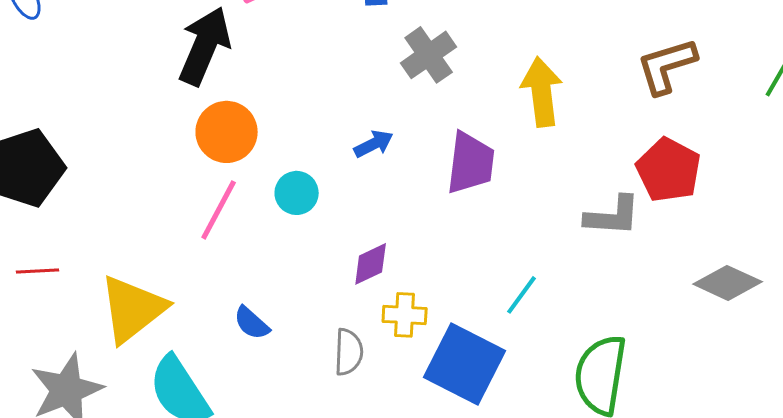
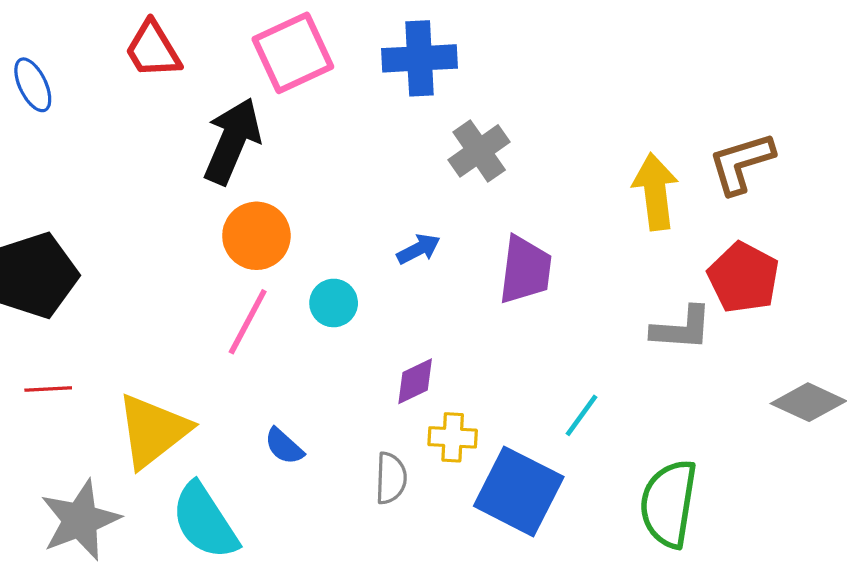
yellow arrow: (542, 92) -> (655, 192), moved

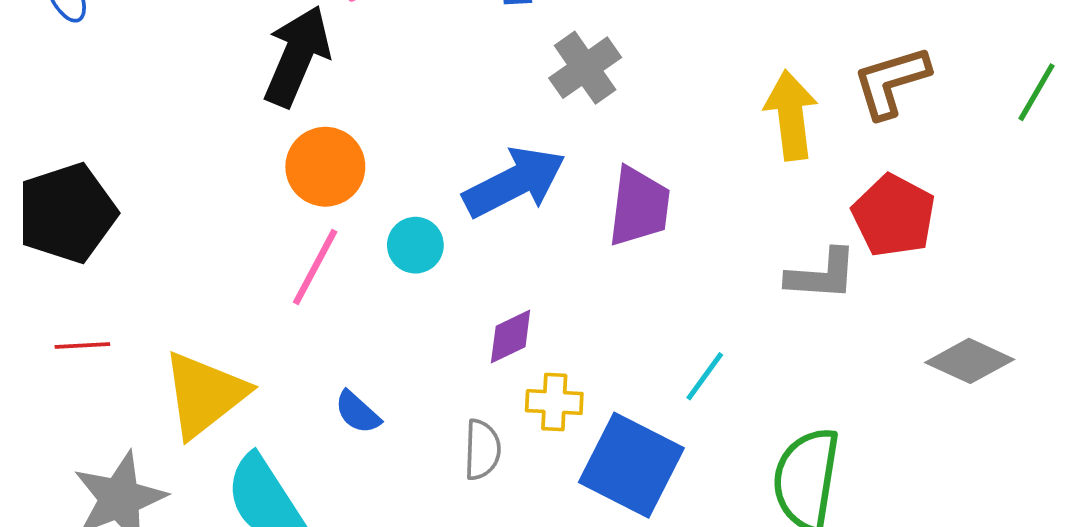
blue arrow: (418, 249) -> (514, 182), size x2.0

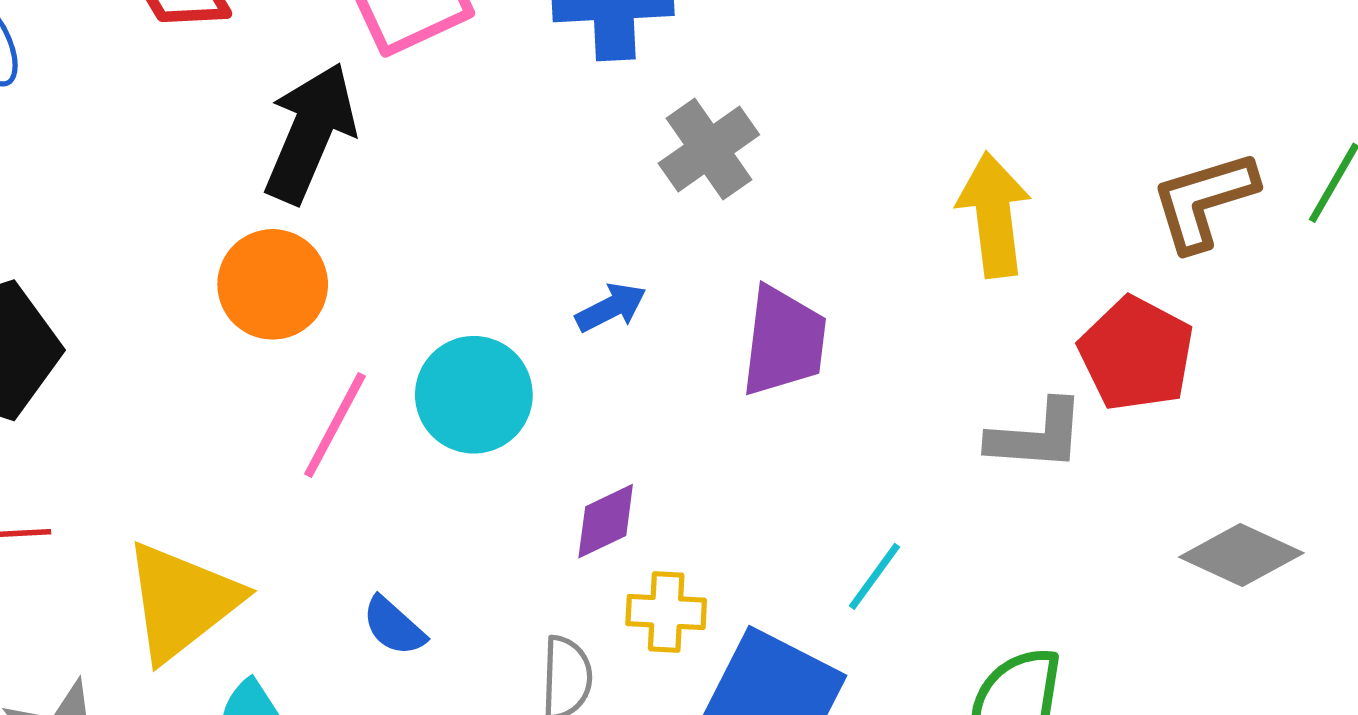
brown L-shape: (891, 82) -> (1204, 201), moved
orange circle: (325, 167) -> (273, 284), moved
blue arrow: (514, 182) -> (611, 307), size x0.5
cyan circle: (415, 245) -> (474, 395), size x1.5

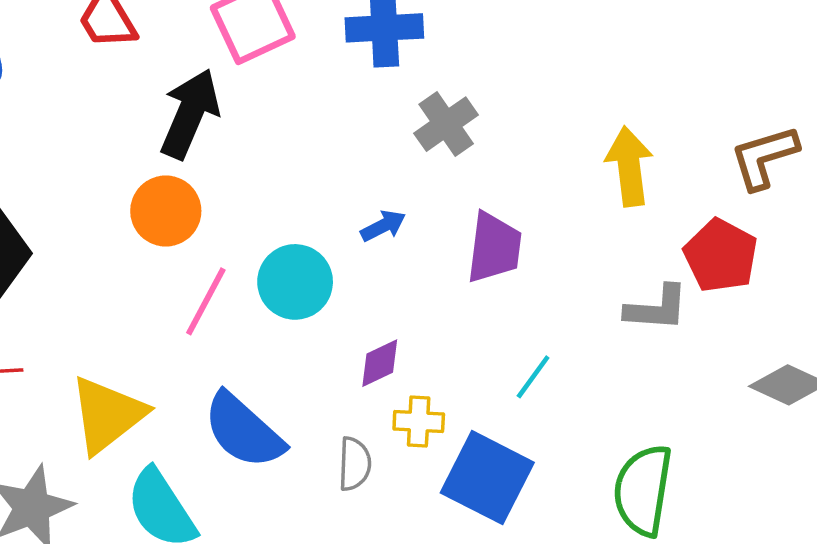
cyan line: (875, 576) -> (533, 377), moved
blue semicircle: (394, 626) -> (244, 431), size x2.0

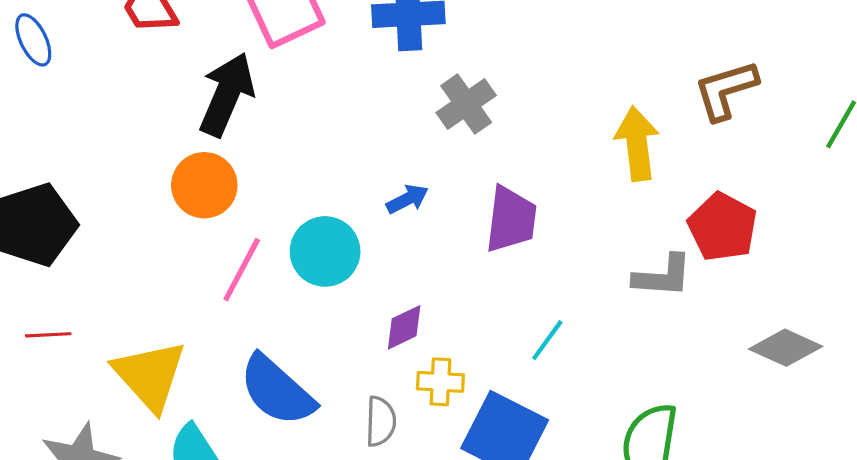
brown L-shape: (764, 157) -> (726, 90), moved
yellow triangle: (107, 415) -> (150, 375), turned -34

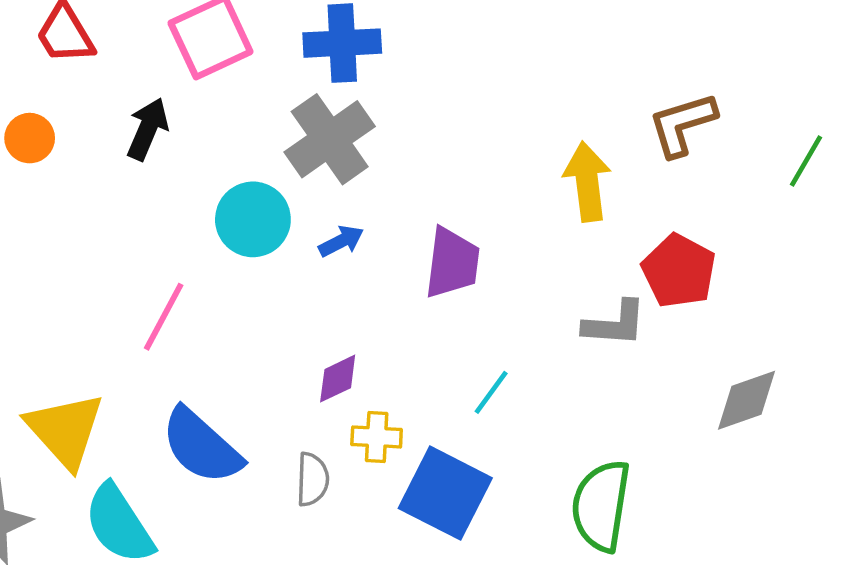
black arrow: (227, 94) -> (148, 129), size x0.7
gray cross: (466, 104) -> (330, 139), moved, size x1.4
orange circle: (204, 185) -> (30, 138), moved, size x0.7
cyan circle: (325, 251) -> (253, 219), moved
gray diamond: (786, 348) -> (746, 400), turned -44

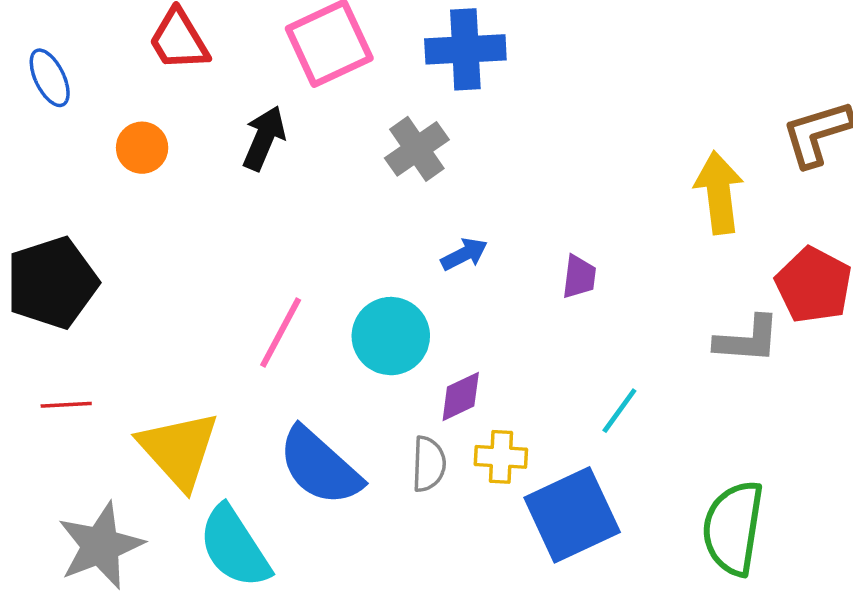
gray cross: (330, 139) -> (417, 149), moved, size x0.7
cyan circle: (253, 219) -> (391, 336), moved
purple trapezoid: (452, 263) -> (579, 277), size x0.6
gray semicircle: (312, 479) -> (429, 464), moved
blue square: (445, 493) -> (572, 515), turned 38

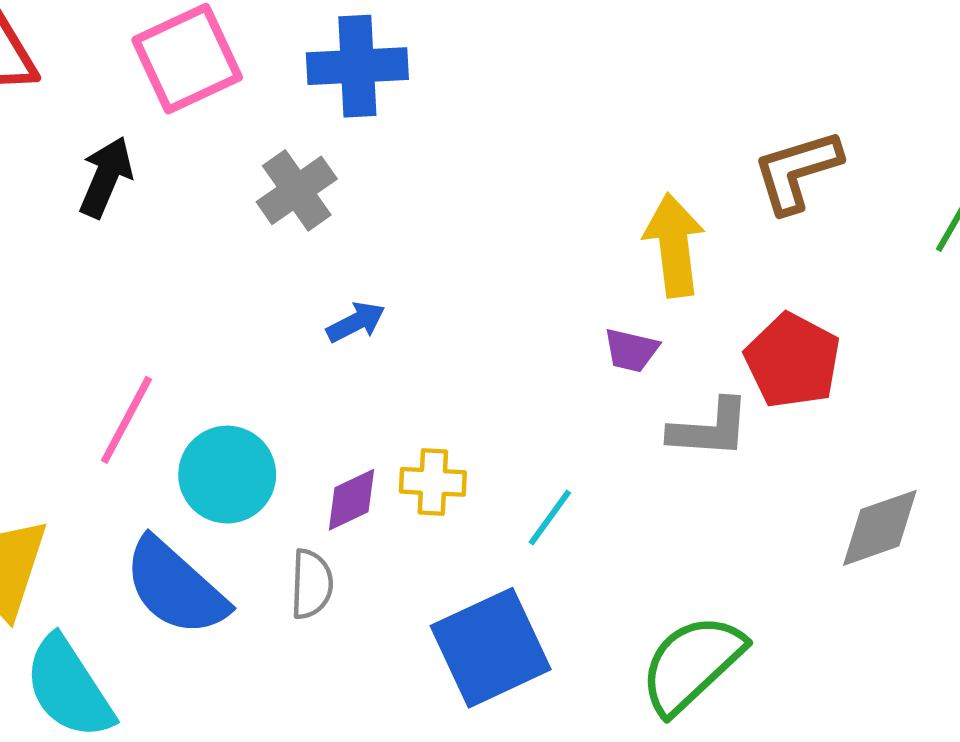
purple trapezoid: (579, 277) -> (631, 350), moved, turned 96
cyan circle: (391, 336) -> (227, 475), moved
yellow cross: (501, 457) -> (433, 482), moved
green semicircle: (733, 528) -> (692, 664), turned 38

